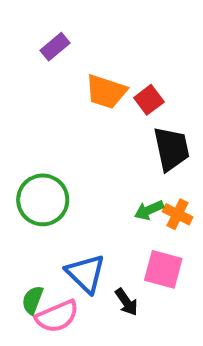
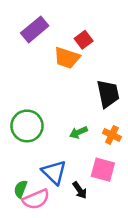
purple rectangle: (55, 47) -> (35, 29), size x1.5
red square: (149, 100) -> (84, 40), moved
green arrow: (149, 210) -> (78, 132), moved

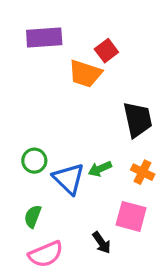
purple rectangle: (35, 29) -> (44, 38), turned 36
green circle: (27, 126) -> (34, 161), size x0.6
blue triangle: (54, 172) -> (69, 179), moved
green semicircle: (21, 189) -> (33, 216), moved

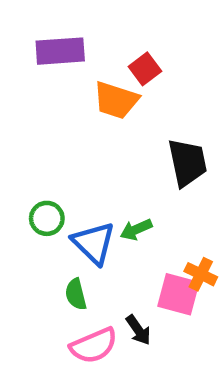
orange cross: (143, 172) -> (201, 274), moved
green semicircle: (33, 216) -> (76, 294), moved, turned -35
pink semicircle: (46, 254) -> (94, 346), moved

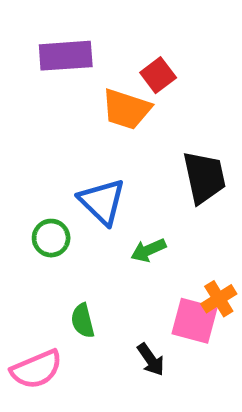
blue triangle: (94, 243) -> (102, 202), moved
orange cross: (201, 274) -> (219, 299), turned 32
pink semicircle: (94, 346) -> (36, 369), moved

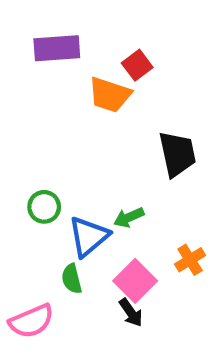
blue triangle: (102, 202) -> (89, 236), moved, turned 36
pink square: (194, 321) -> (135, 281), moved, turned 30

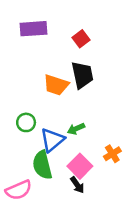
orange trapezoid: (110, 95) -> (56, 85), moved
black trapezoid: (177, 154) -> (82, 75), moved
green semicircle: (72, 279) -> (42, 165), size x1.6

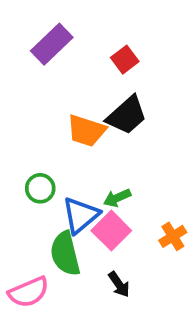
purple rectangle: (34, 29) -> (52, 44), turned -40
black trapezoid: (82, 75) -> (127, 115), turned 60
pink square: (80, 166) -> (111, 231), moved

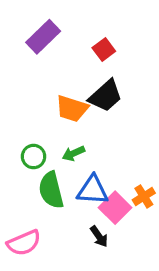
green arrow: (117, 198) -> (73, 153), moved
blue triangle: (81, 215) -> (93, 190), moved, turned 44
pink square: (111, 231) -> (115, 208), moved
green semicircle: (65, 254) -> (51, 190), moved

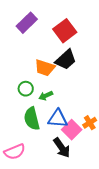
red square: (104, 49) -> (65, 31), size x1.6
green circle: (34, 157) -> (26, 89), moved
black arrow: (99, 236) -> (62, 148), size x1.5

